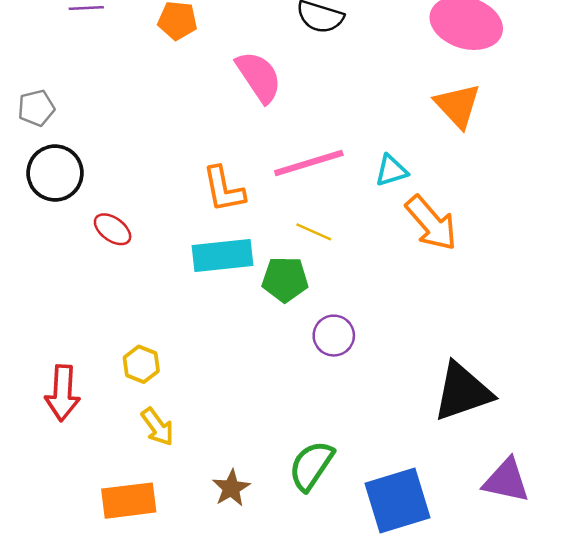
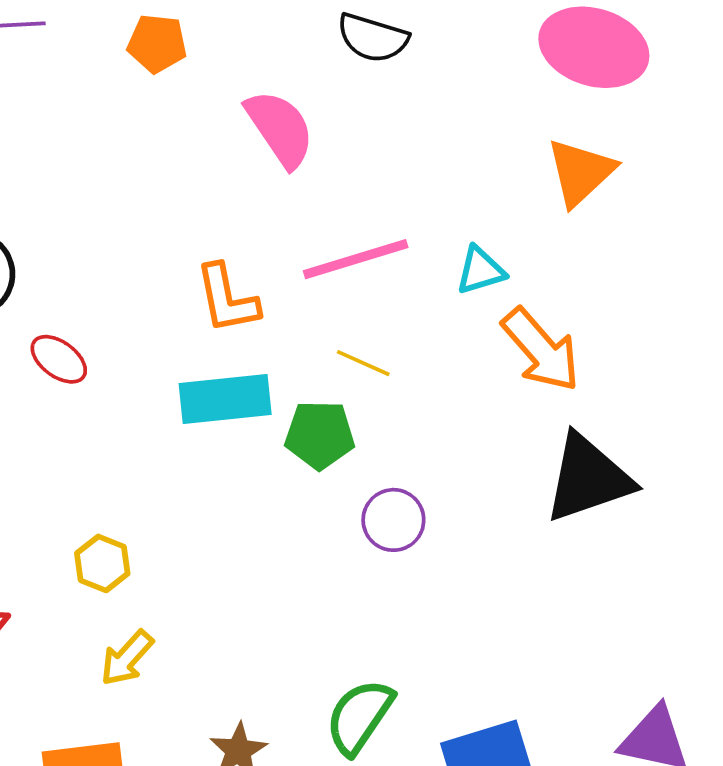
orange triangle: (458, 106) -> (581, 172), turned 30
black triangle: (463, 392) -> (588, 478), moved
yellow arrow: (158, 427) -> (127, 658), turned 78

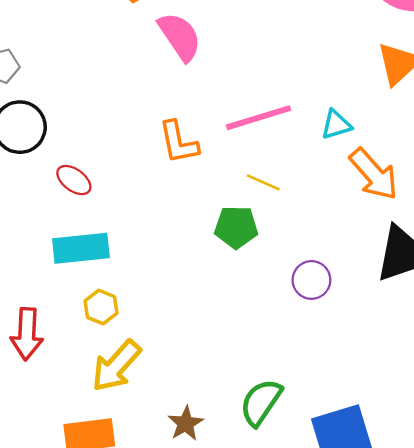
pink semicircle: (280, 129) -> (180, 37), moved
cyan rectangle: (225, 399) -> (81, 248), moved
purple circle: (393, 520) -> (311, 280), moved
yellow arrow: (127, 658) -> (116, 366), size x1.5

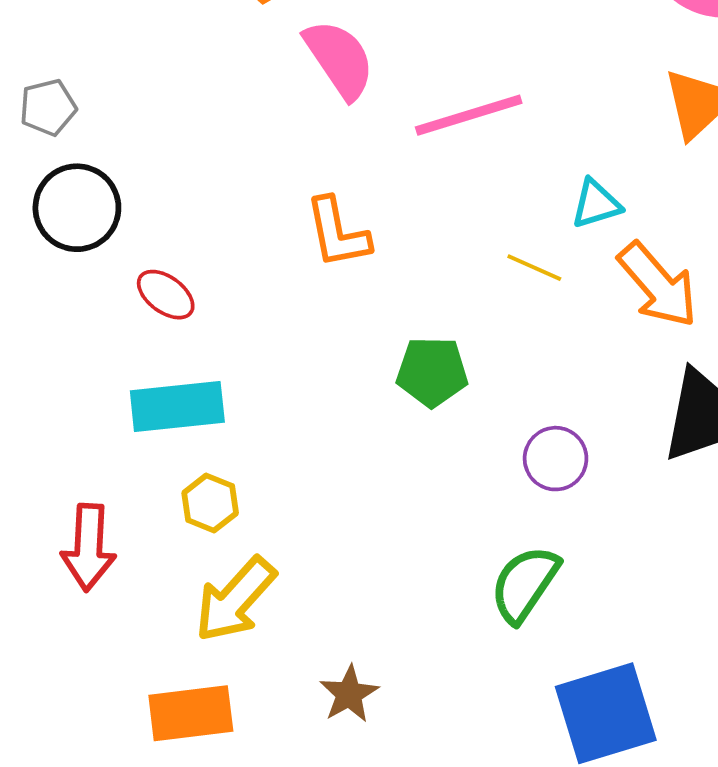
pink line: (259, 118) -> (469, 115), moved
yellow line: (263, 182) -> (534, 268), moved
green semicircle: (261, 402) -> (525, 584), moved

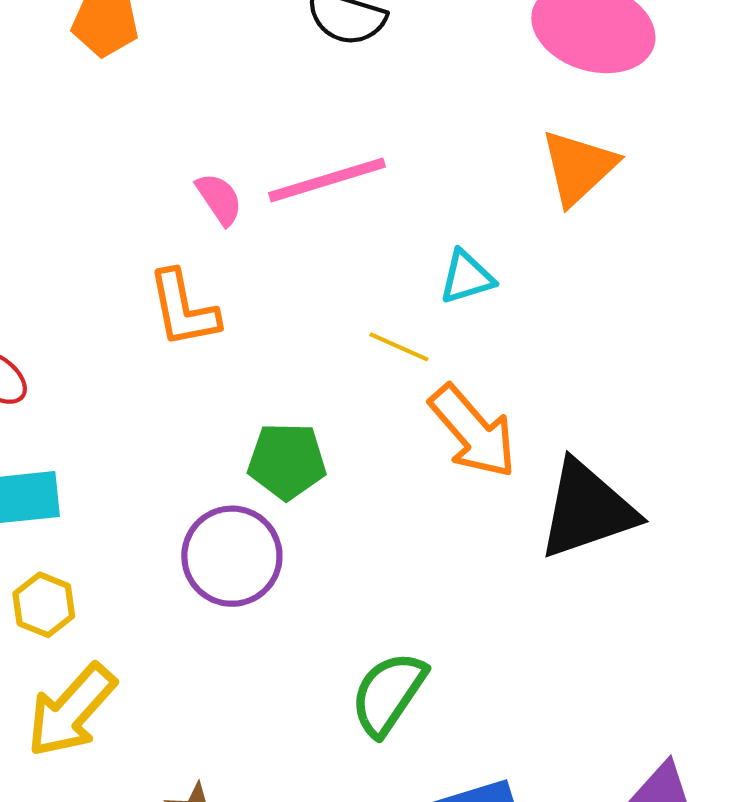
pink semicircle: (339, 59) -> (219, 199), moved, size x0.6
orange arrow: (658, 285) -> (473, 431), moved
purple circle: (556, 459) -> (232, 556), moved, size x1.4

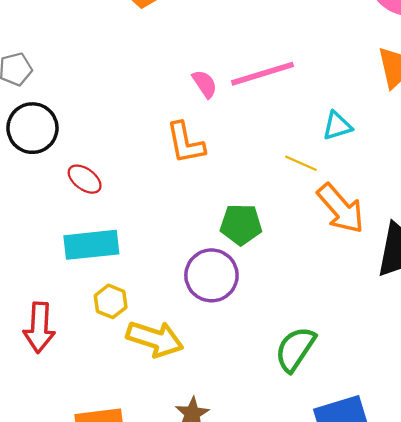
yellow arrow: (71, 710) -> (155, 339), moved, turned -114

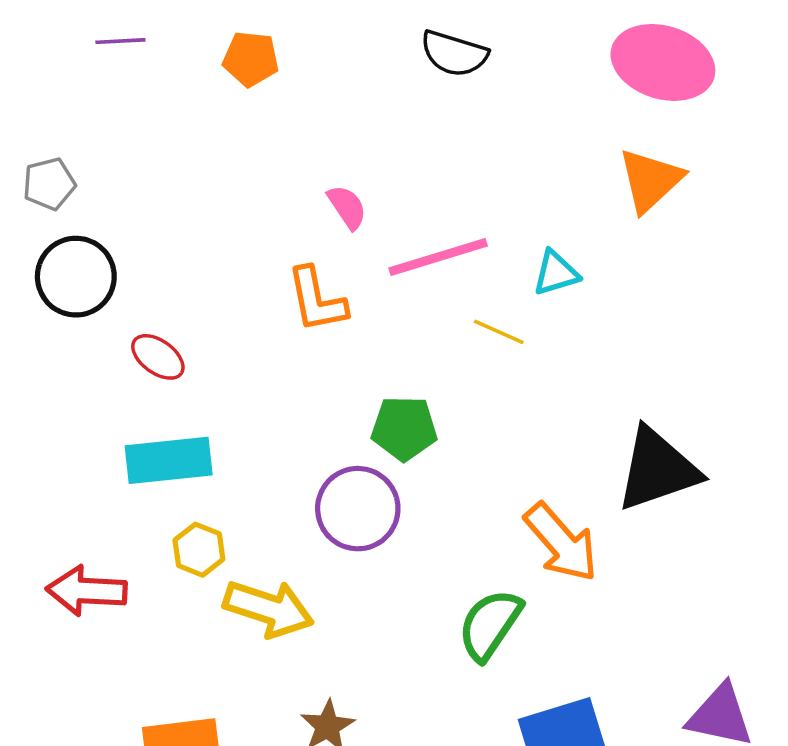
pink line: (262, 74) -> (438, 257), moved
orange arrow: (341, 209) -> (561, 543), moved
red arrow: (39, 328) -> (87, 591), turned 90

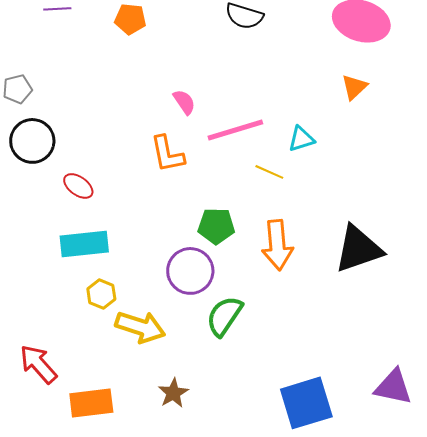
orange triangle: (650, 180) -> (354, 87), size x0.7
orange arrow: (561, 543) -> (277, 245), moved, turned 36
red arrow: (87, 591) -> (38, 364), moved, turned 45
green semicircle: (490, 625) -> (224, 316), moved

